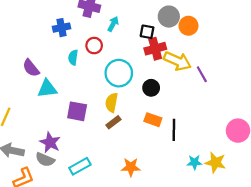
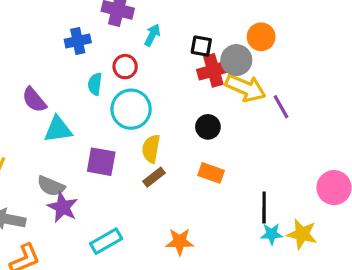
gray circle: (169, 17) -> (236, 60), moved
cyan circle: (119, 73) -> (131, 109), moved
black line: (174, 130) -> (264, 207), moved
gray semicircle: (45, 160) -> (51, 186), moved

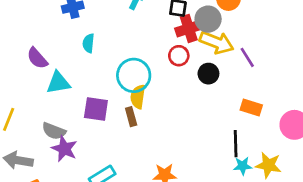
red circle: (125, 67) -> (179, 56), moved
cyan circle: (131, 109) -> (134, 75), moved
black circle: (208, 127) -> (208, 74), moved
orange rectangle: (211, 173) -> (251, 107), moved
brown rectangle: (154, 177) -> (131, 117), moved, turned -66

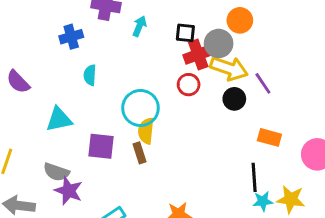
purple semicircle: (37, 58) -> (18, 82), moved
black circle: (208, 74) -> (234, 99), moved

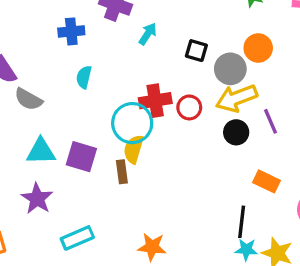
red cross: (198, 55) -> (155, 101), moved
yellow arrow: (229, 68) -> (237, 98), turned 129
cyan triangle: (59, 119) -> (41, 151), moved
gray semicircle: (56, 172) -> (28, 99), moved

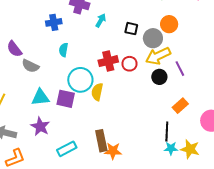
cyan circle: (132, 123) -> (80, 80), moved
brown rectangle: (122, 172) -> (101, 141), moved, size x1.5
orange rectangle: (267, 181) -> (180, 106), turned -63

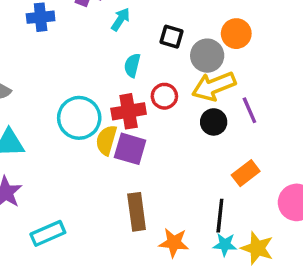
cyan semicircle: (63, 50) -> (132, 65), moved
red cross: (108, 61) -> (129, 111), moved
purple square: (66, 99) -> (130, 149), moved
brown rectangle: (101, 141) -> (137, 212), moved
orange star: (113, 151) -> (174, 243), moved

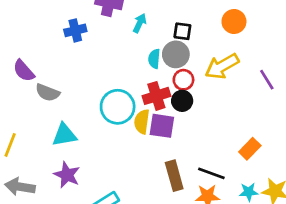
gray circle: (207, 56) -> (176, 54), moved
purple line: (249, 110) -> (267, 80), moved
black circle: (214, 122) -> (182, 101), moved
orange rectangle: (246, 173) -> (250, 149), moved
black line: (220, 216) -> (211, 173), moved, turned -68

